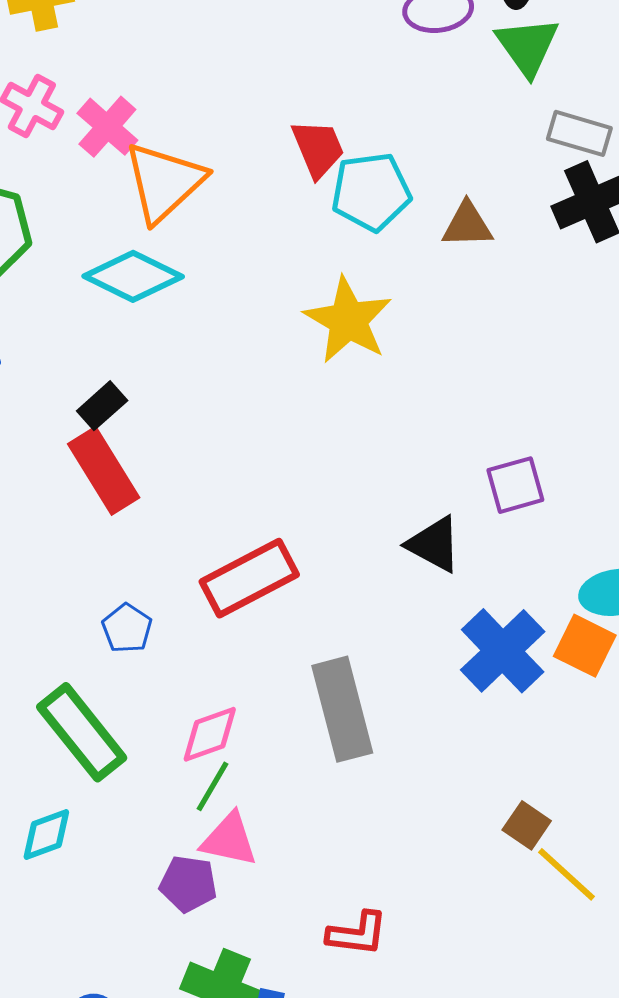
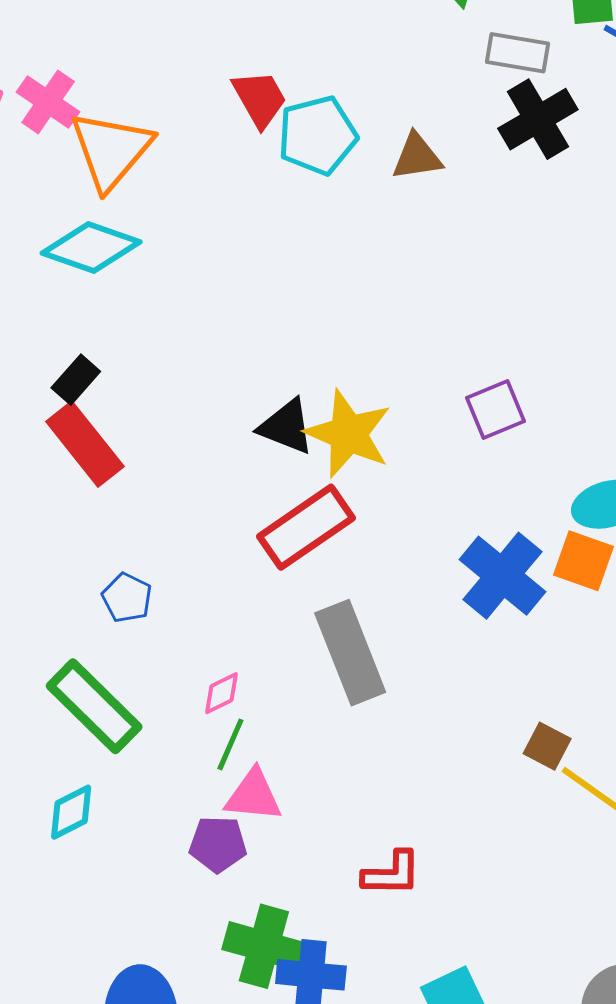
yellow star: (348, 320) -> (348, 434), moved
black triangle: (434, 544) -> (286, 427), moved
red rectangle: (249, 578) -> (306, 527), moved
pink diamond: (210, 734) -> (221, 693), size x0.7

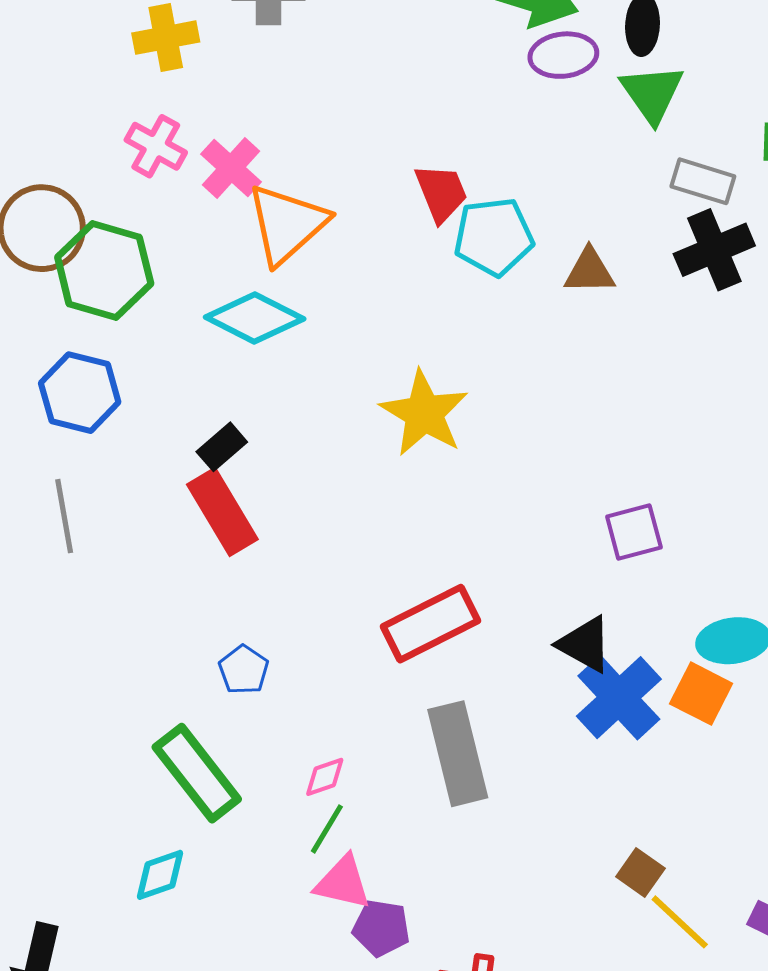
black triangle: (286, 427) -> (585, 644), moved
yellow star: (348, 434) -> (424, 413), moved
purple pentagon: (218, 844) -> (381, 928), moved

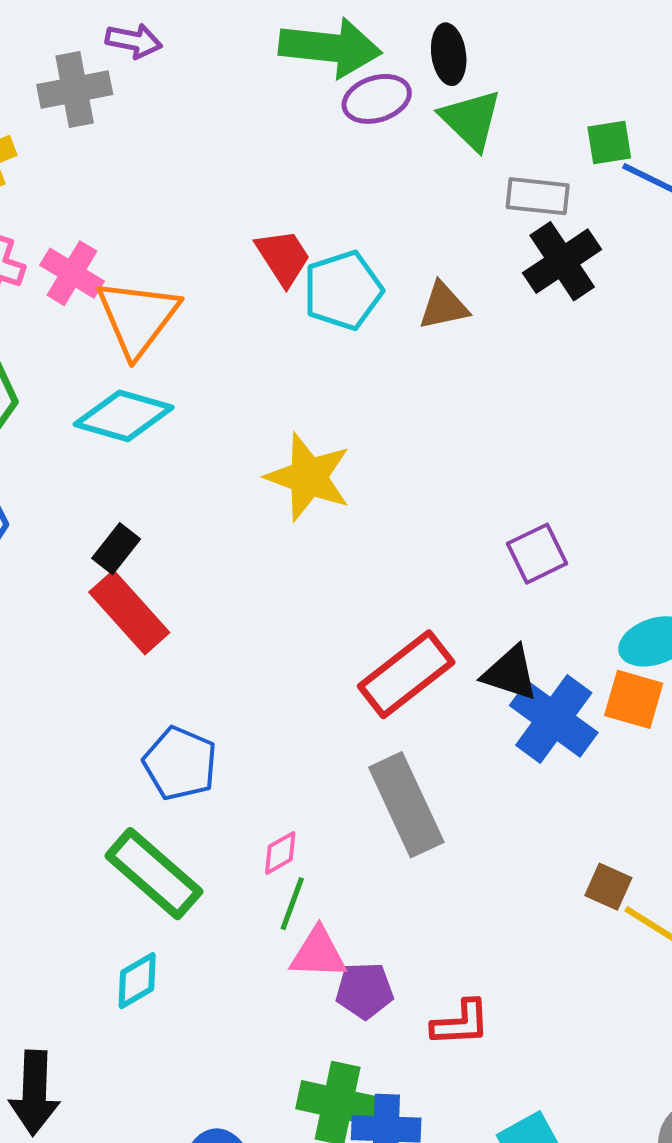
red rectangle: (430, 624) -> (406, 674), moved
blue pentagon: (244, 670) -> (180, 763), size x1.5

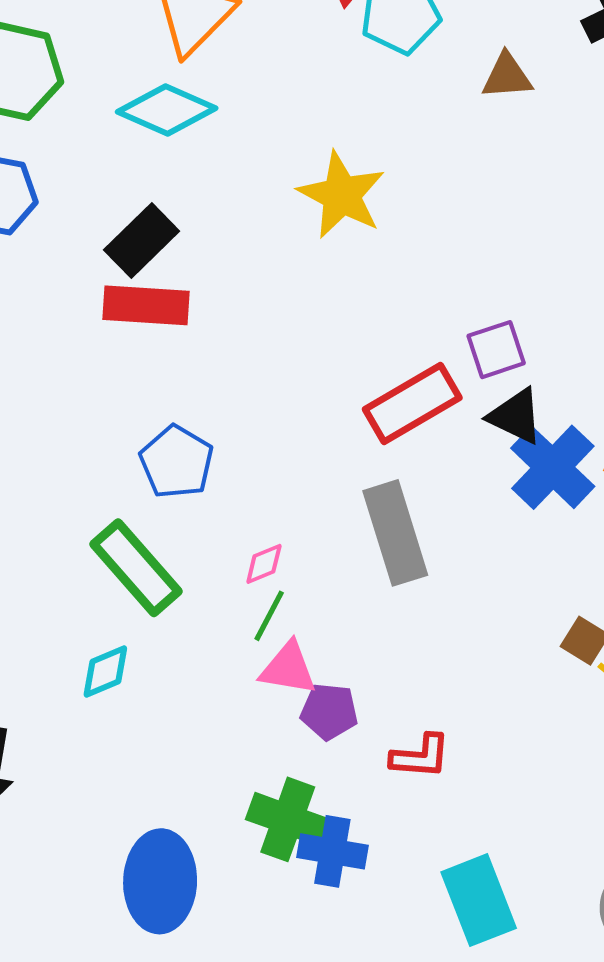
brown triangle: (444, 306) -> (507, 76), moved
black rectangle: (116, 549) -> (142, 241), size x1.5
purple square: (537, 554) -> (496, 350), moved
red rectangle: (129, 612) -> (146, 305), turned -52

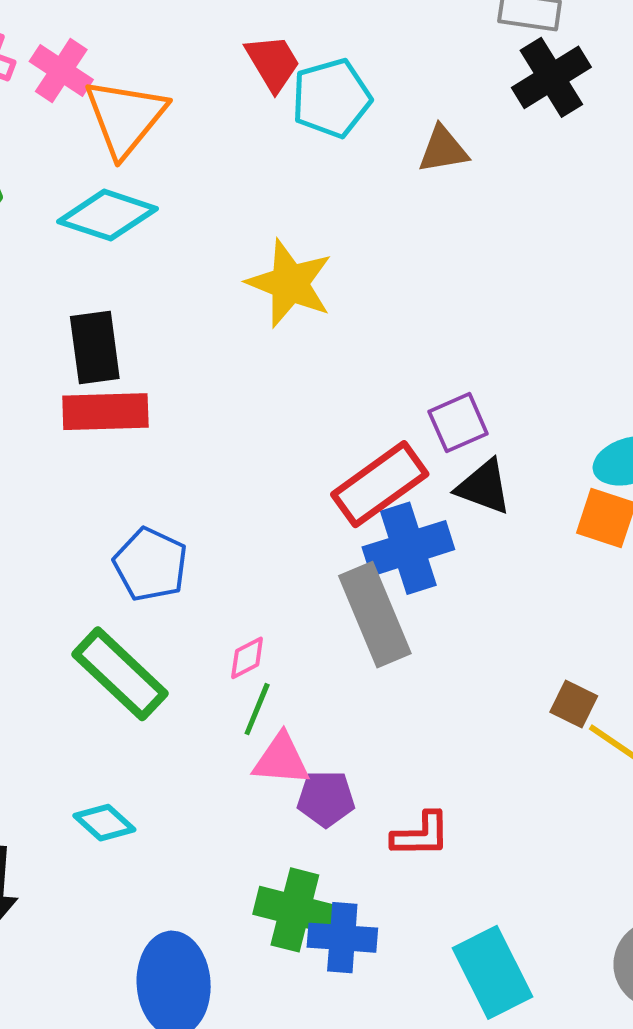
black rectangle: (142, 241) -> (95, 347), turned -48
blue cross: (553, 467) -> (408, 548), moved, turned 34
cyan diamond: (105, 672) -> (104, 823), moved, turned 70

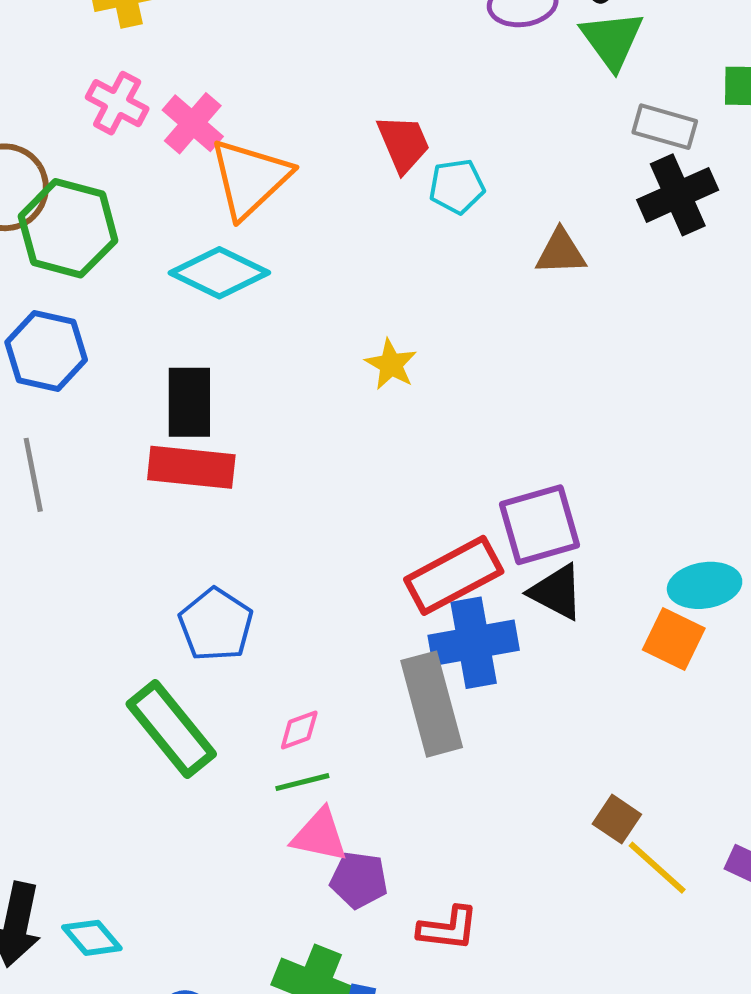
cyan pentagon: (331, 98) -> (457, 186), size x0.7
yellow star: (290, 283) -> (391, 364), size x0.6
purple square: (458, 423) -> (539, 525), size x1.4
green line: (257, 709) -> (302, 782), turned 46
cyan diamond: (104, 823) -> (92, 938), moved

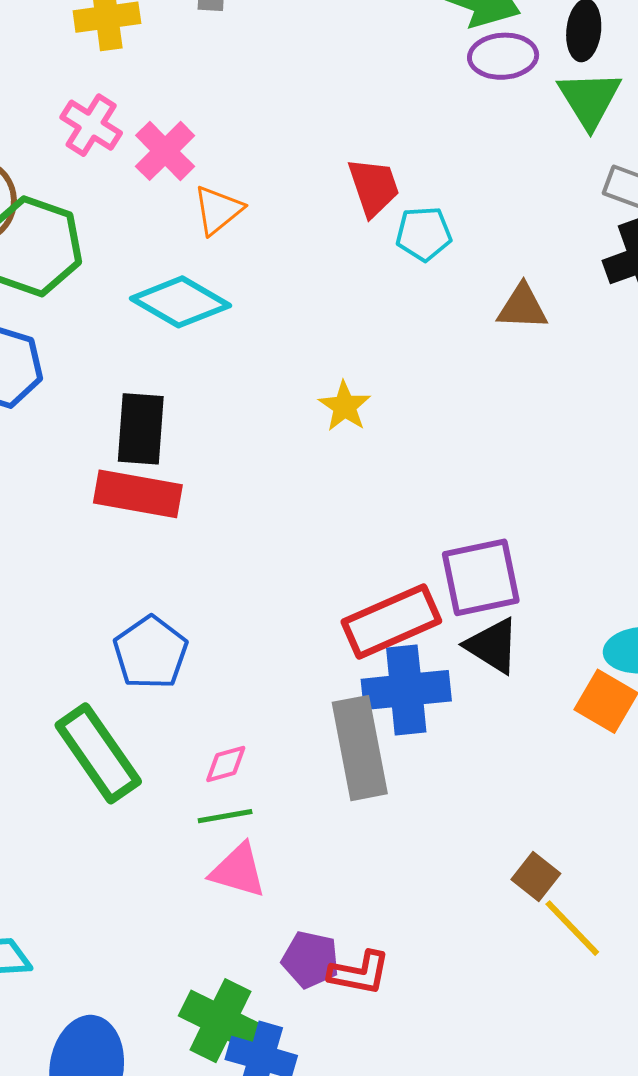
orange triangle: (250, 178) -> (218, 210), size x0.6
purple pentagon: (359, 880) -> (310, 959), moved

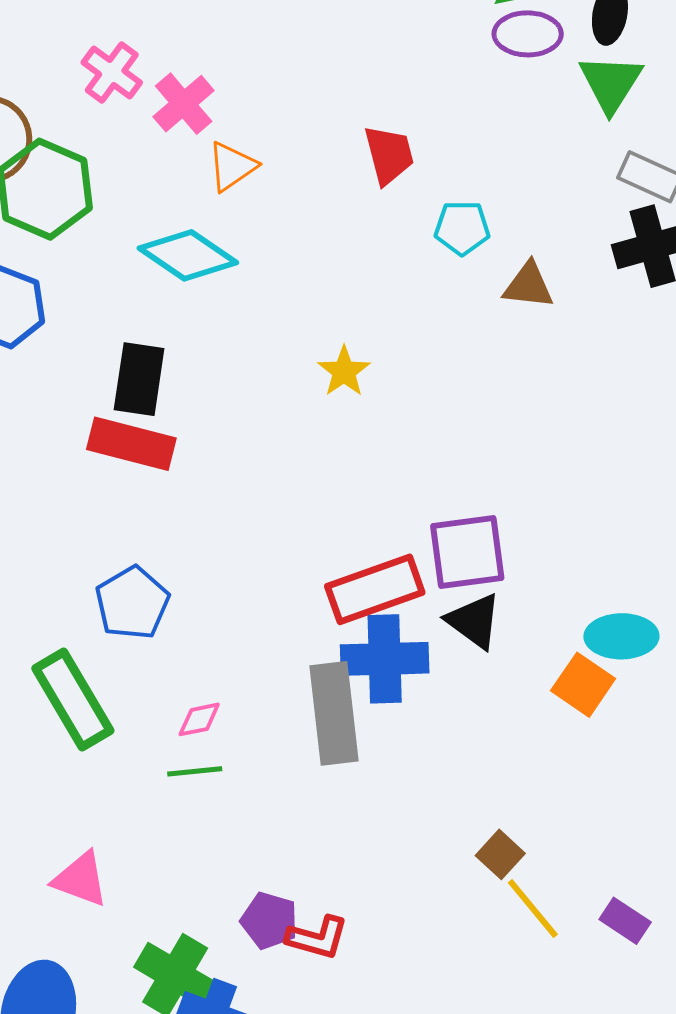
cyan pentagon: (424, 234) -> (462, 228), moved
pink triangle: (238, 871) -> (81, 879), moved

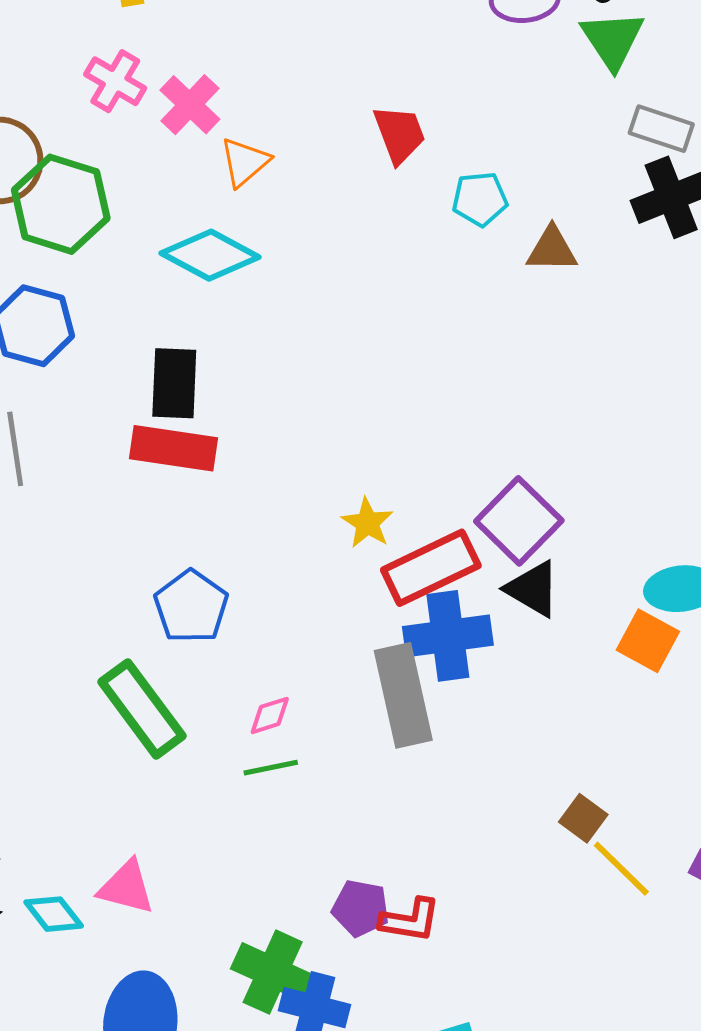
yellow star: (344, 371) -> (367, 523), moved
purple square: (467, 552) -> (519, 521), turned -32
pink triangle: (81, 879) -> (126, 887), moved

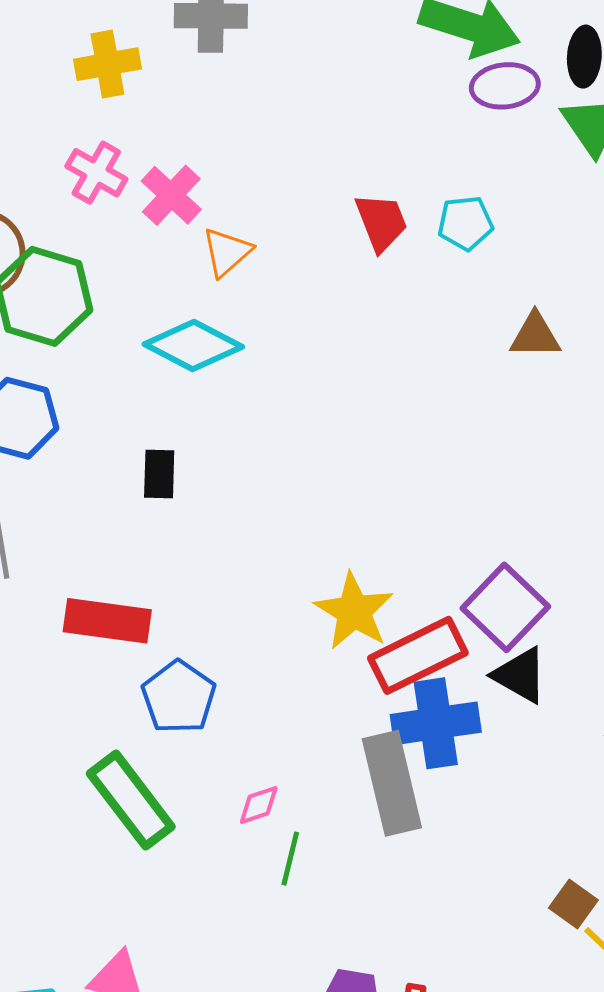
cyan pentagon: (480, 199) -> (465, 223), moved
black rectangle: (174, 383) -> (159, 474), size x0.7
red rectangle: (173, 448) -> (107, 621), moved
yellow star: (367, 523) -> (354, 611), size x1.5
green line: (271, 768) -> (290, 859), moved, turned -64

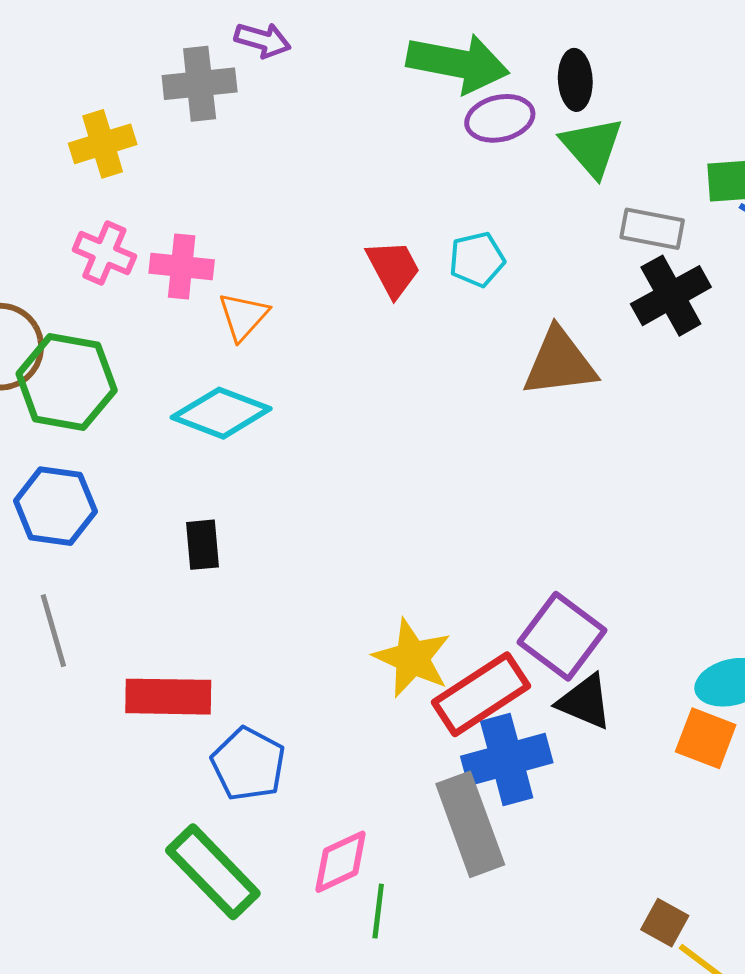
pink cross: (171, 195) -> (182, 267), turned -30
brown triangle: (535, 336) -> (559, 363), size x1.5
pink diamond: (259, 805) -> (341, 862), size x1.5

